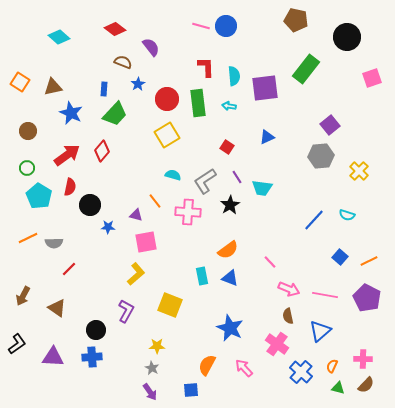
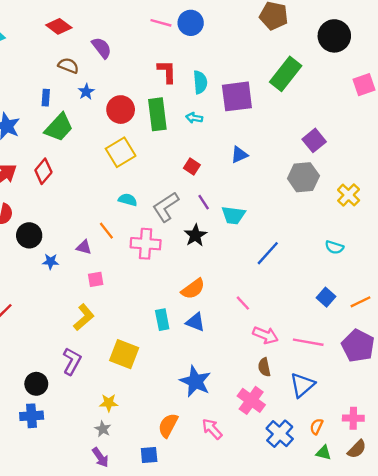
blue line: (314, 220) -> (268, 253), moved
pink square: (146, 242) -> (96, 279), size x0.6

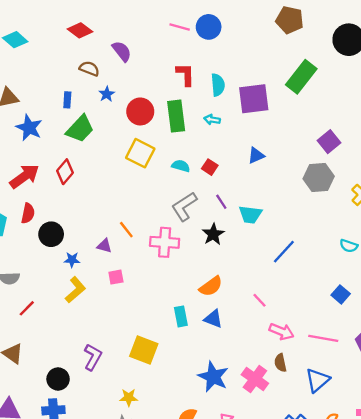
yellow square: (121, 152) -> (140, 153), turned -32
cyan semicircle: (128, 200) -> (181, 166), moved
yellow L-shape: (84, 317) -> (75, 290), moved
pink cross: (251, 400) -> (255, 379), moved

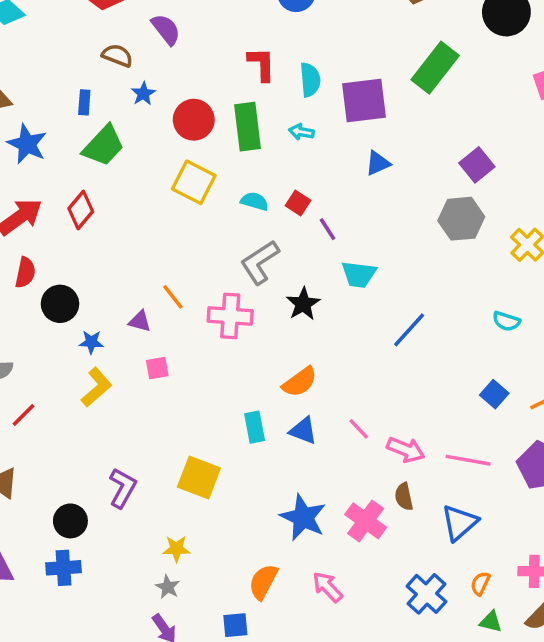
blue triangle: (256, 155) -> (378, 163), moved
purple line: (221, 202) -> (327, 229), moved
pink line: (260, 300) -> (359, 429), moved

